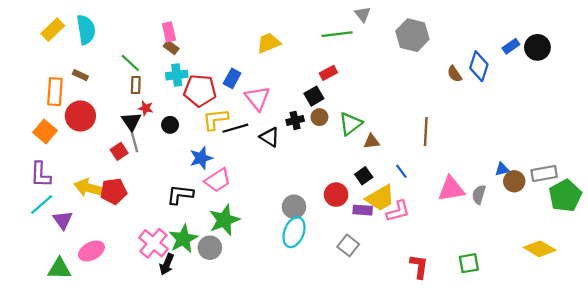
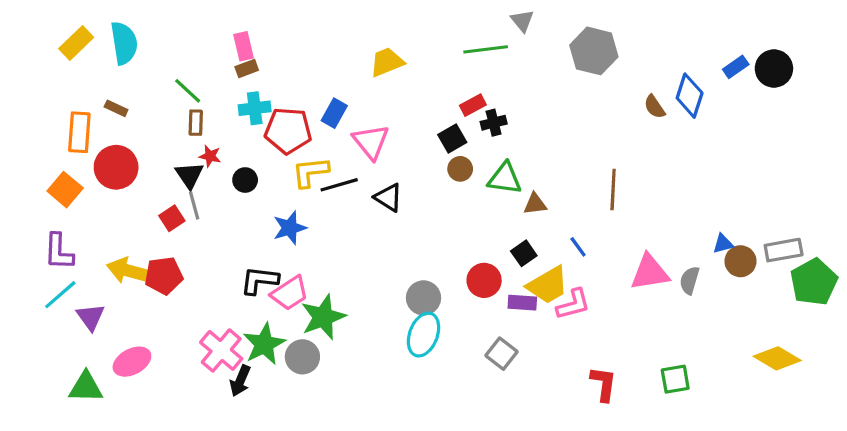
brown rectangle: (171, 47) -> (247, 68), turned -56
black cross: (295, 120) -> (494, 123), moved
green triangle: (350, 124) -> (505, 178), turned 45
pink trapezoid: (218, 180) -> (290, 293), moved

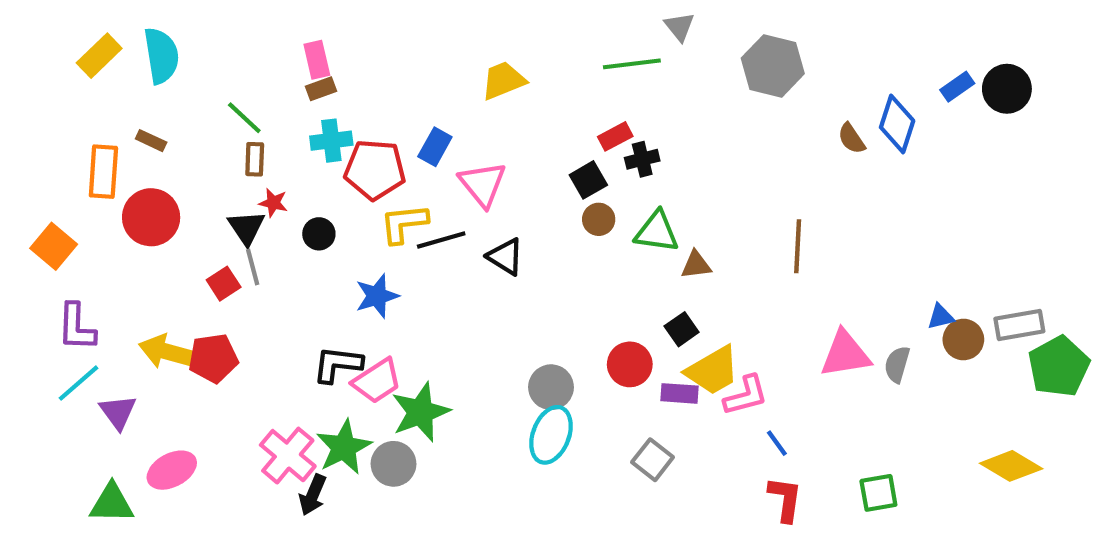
orange square: (65, 190) -> (54, 246), moved
blue line: (578, 247) -> (777, 443), moved

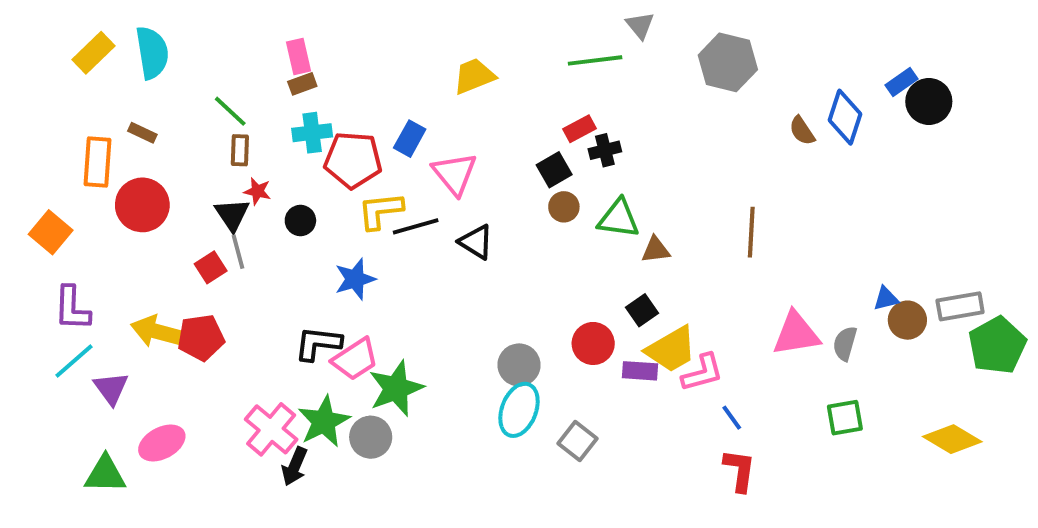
black circle: (1007, 89) -> (929, 101), moved
gray square: (653, 460) -> (578, 441), moved
green square: (878, 493) -> (845, 418), moved

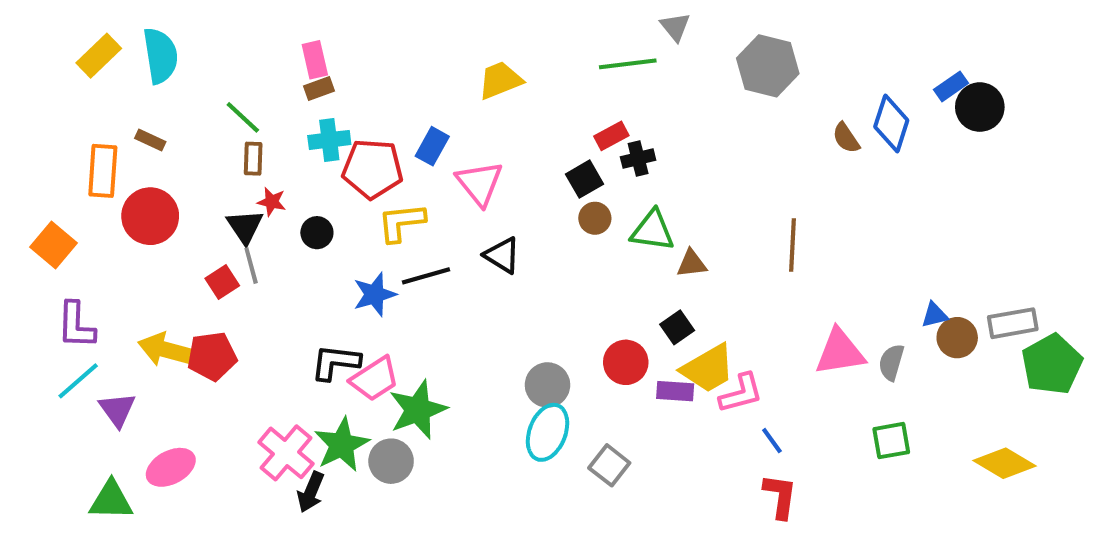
black line: (416, 226) -> (426, 276), moved

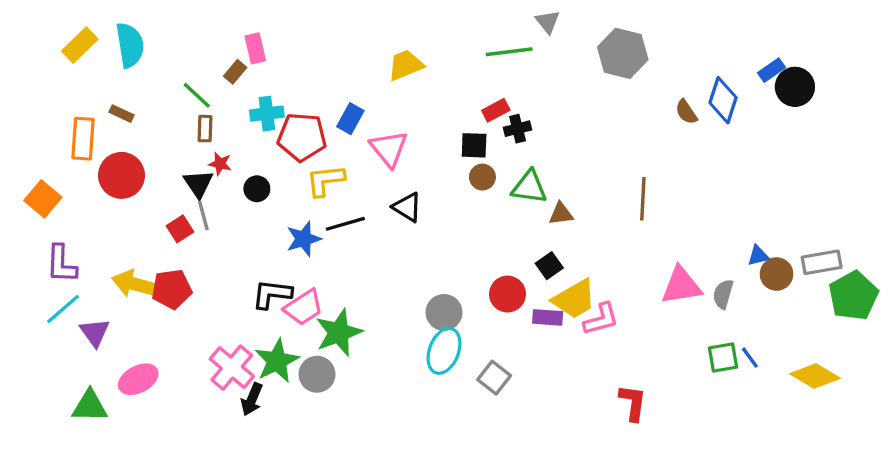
brown rectangle: (319, 89) -> (235, 72), moved, turned -30
black square: (585, 179) -> (474, 145), turned 32
blue line: (772, 441) -> (750, 358), moved

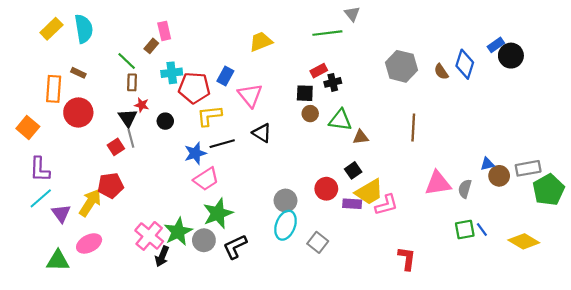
gray hexagon: (623, 53) -> (401, 66), moved
yellow arrow: (135, 284) -> (90, 203), moved, turned 108
black L-shape: (272, 294) -> (235, 247), moved, turned -32
pink trapezoid: (304, 307) -> (206, 179), moved

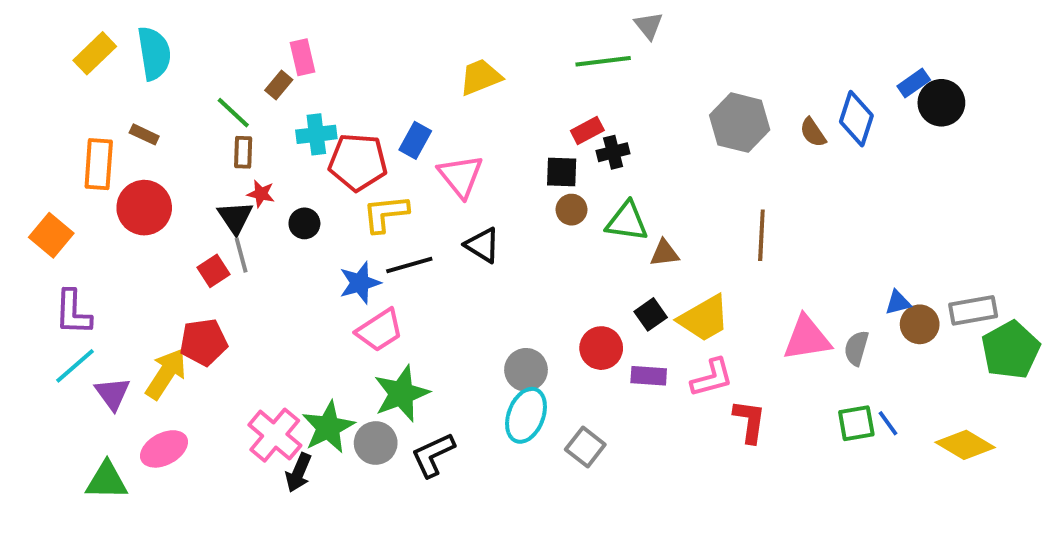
yellow trapezoid: (369, 192) -> (704, 318), moved
red L-shape: (407, 258) -> (750, 421), moved

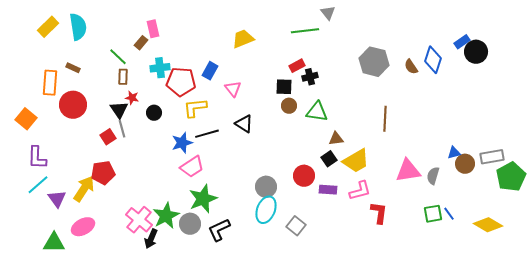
pink triangle: (461, 176) -> (233, 89), size x0.7
brown triangle: (664, 253) -> (336, 139), moved

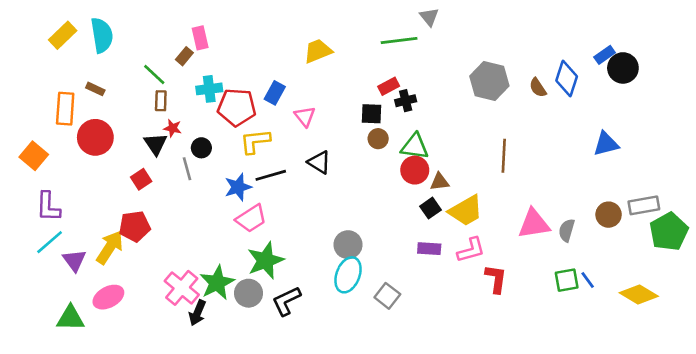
gray line: (122, 129) -> (187, 169), moved
blue triangle: (454, 153) -> (606, 144), moved, size x1.5
red circle: (304, 176) -> (415, 170), moved

